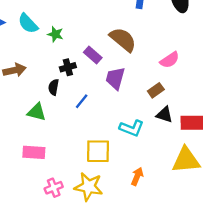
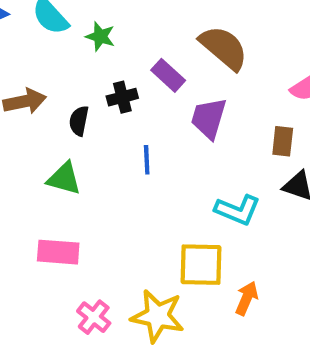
black semicircle: (54, 87) -> (79, 121), moved
brown rectangle: (156, 90) -> (283, 141), turned -49
blue line: (82, 101) -> (147, 160), turned -42
yellow square: (98, 151) -> (201, 265), moved
pink cross: (54, 188) -> (94, 317), turned -30

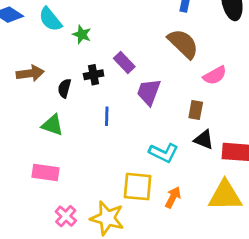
brown semicircle: (224, 48) -> (183, 44), moved
orange arrow: (247, 298) -> (173, 197), moved

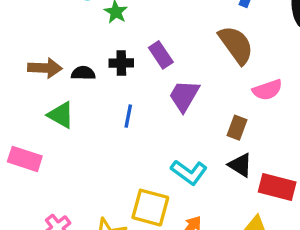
brown arrow: (30, 73) -> (45, 68), moved
black semicircle: (64, 88) -> (83, 73), turned 66
pink rectangle: (46, 172) -> (25, 159), moved

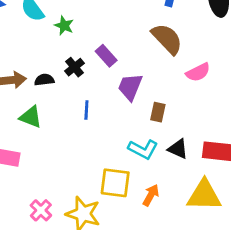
black cross: (121, 63) -> (75, 67), turned -30
brown rectangle: (237, 128) -> (158, 112), moved
black triangle: (240, 165) -> (178, 149), moved

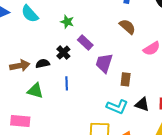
green star: (64, 26) -> (67, 22), moved
brown semicircle: (167, 39) -> (127, 27), size x0.7
blue line: (86, 110) -> (67, 83), moved

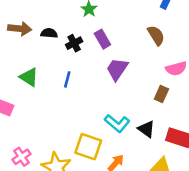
black semicircle: (43, 63) -> (49, 33), moved
brown arrow: (20, 66) -> (20, 29), moved
brown rectangle: (126, 79) -> (161, 94), moved

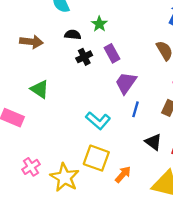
black semicircle: (49, 33) -> (73, 35), moved
blue line: (67, 79) -> (135, 109), moved
cyan L-shape: (117, 123) -> (98, 121), moved

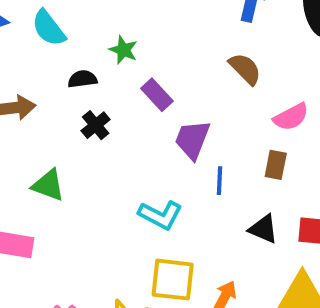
black cross: (84, 57) -> (96, 125), moved

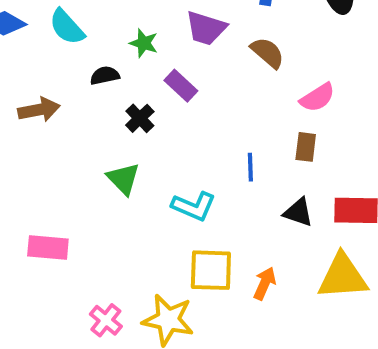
black cross: (96, 125) -> (140, 118), moved
purple trapezoid: (192, 139) -> (206, 28), moved, turned -90
green triangle: (48, 185) -> (123, 179), moved, turned 30

